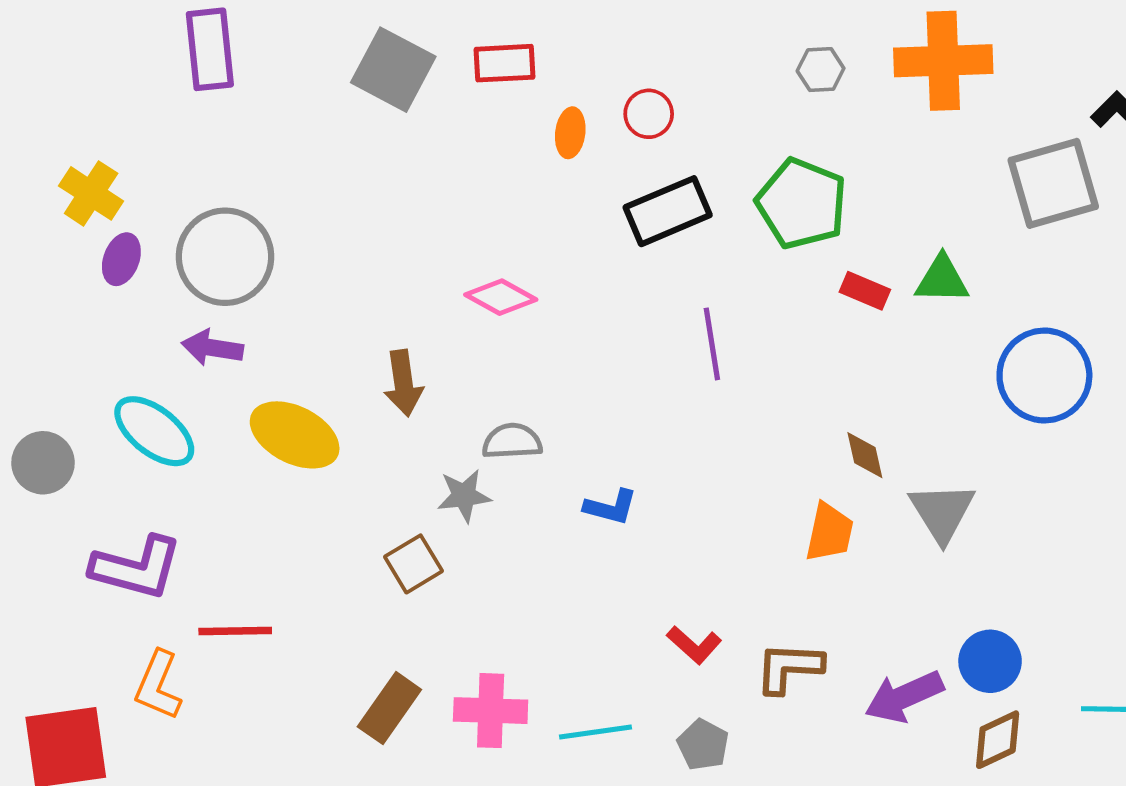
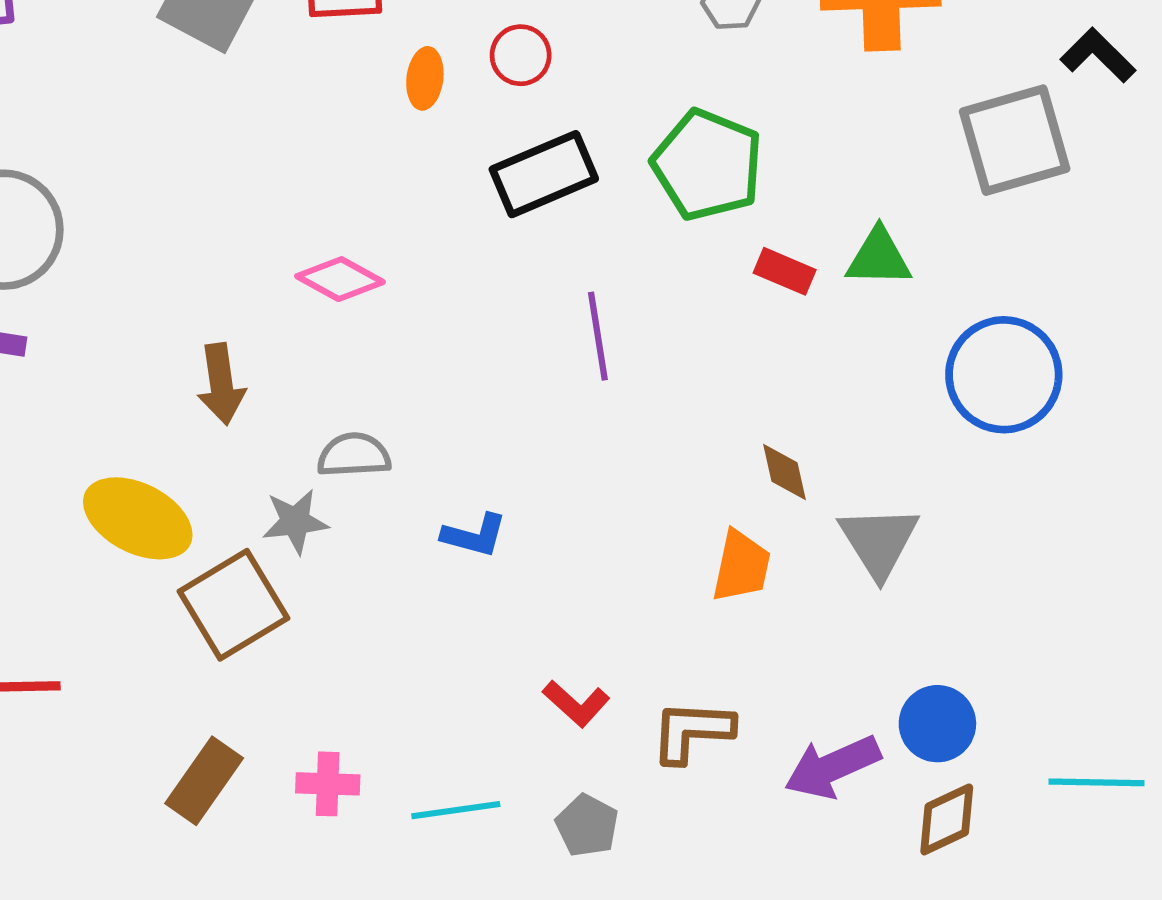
yellow ellipse: (295, 435) -> (138, 518), moved
brown square: (413, 564) -> (233, 605), size x1.5
pink cross: (491, 711) -> (328, 784), size x0.7

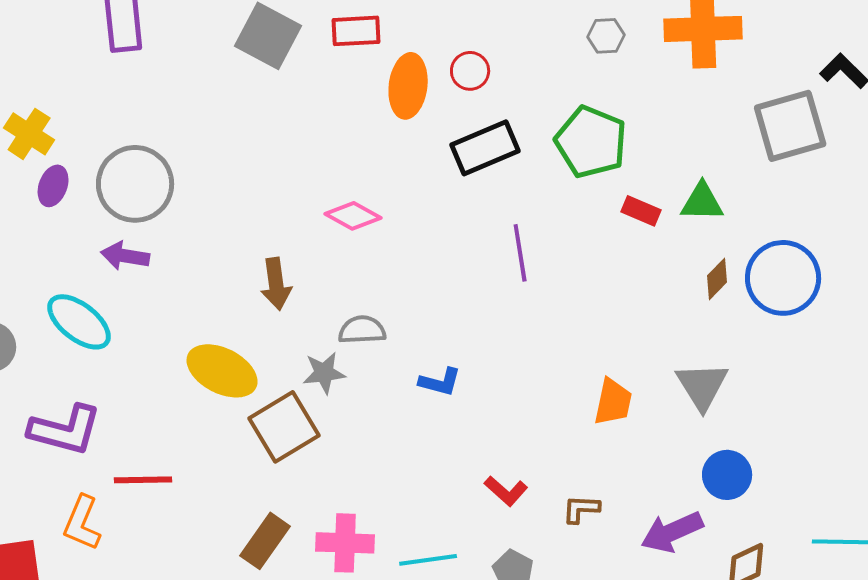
orange ellipse: (425, 78) -> (408, 86), size x1.6
brown diamond: (785, 472) -> (717, 279), moved, turned 57
blue circle: (937, 724) -> (727, 475), moved
brown L-shape: (692, 731) -> (581, 509), size x0.7
pink cross: (328, 784) -> (345, 543), size x1.4

